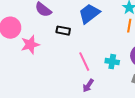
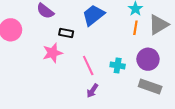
pink star: (30, 45) -> (53, 53), moved

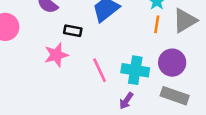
cyan cross: (118, 65) -> (135, 70), size x1.5
purple arrow: (92, 91) -> (126, 101), moved

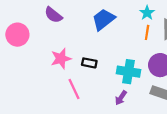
black rectangle: (73, 31) -> (89, 63), moved
pink line: (100, 70) -> (74, 89), moved

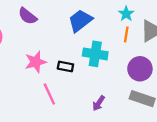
cyan cross: (129, 72) -> (95, 54), moved

